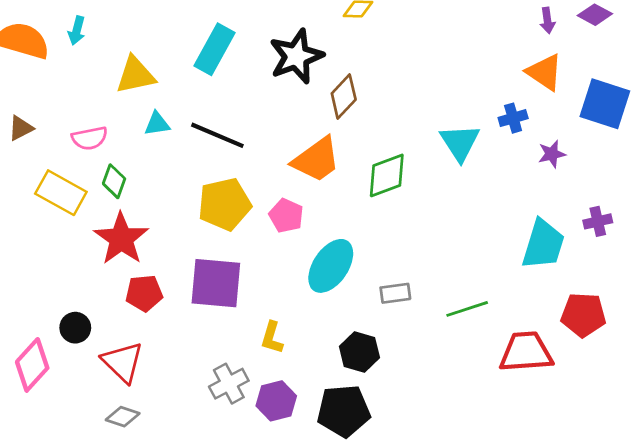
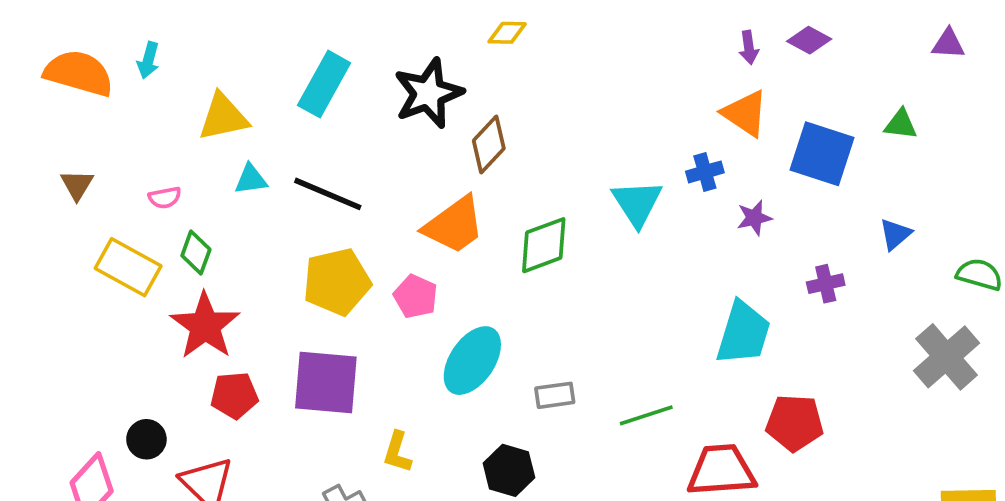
brown triangle: (21, 128) -> (77, 185), turned -32
pink semicircle: (90, 138) -> (165, 198), size x0.7
purple cross: (598, 221) -> (826, 284), moved

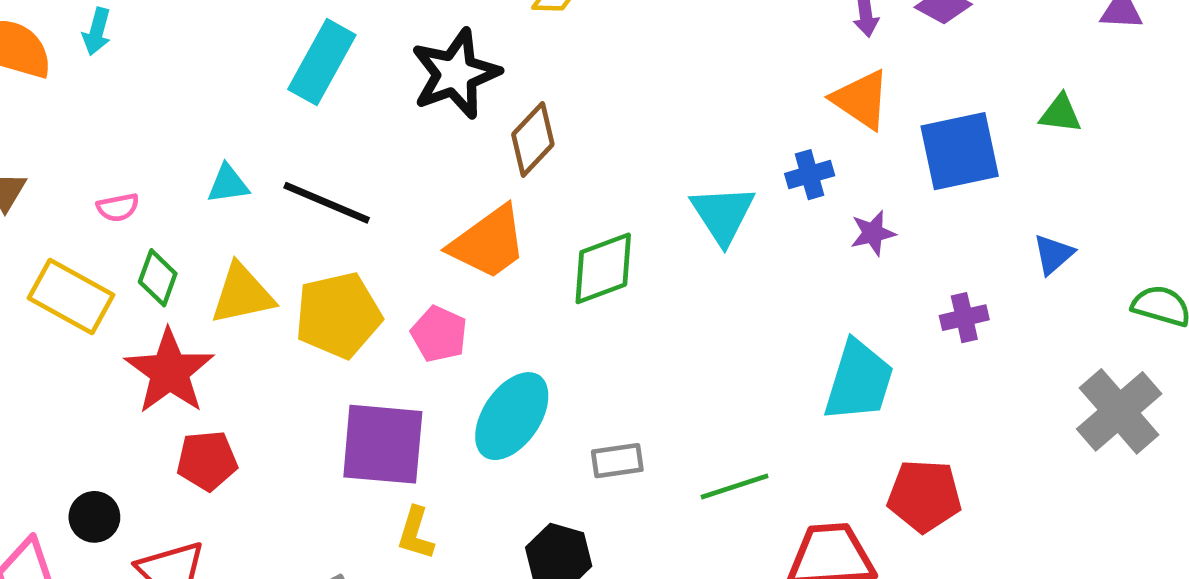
yellow triangle: (223, 117) -> (242, 294), moved
blue square: (822, 154) -> (960, 151), turned -30
purple square: (326, 383) -> (383, 444), moved

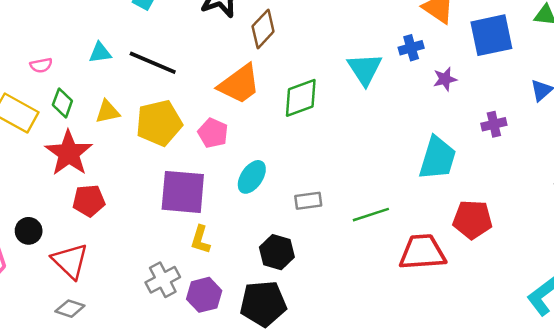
yellow triangle: (242, 294) -> (108, 112), size x0.7
cyan ellipse: (512, 416) -> (252, 177), size x0.7

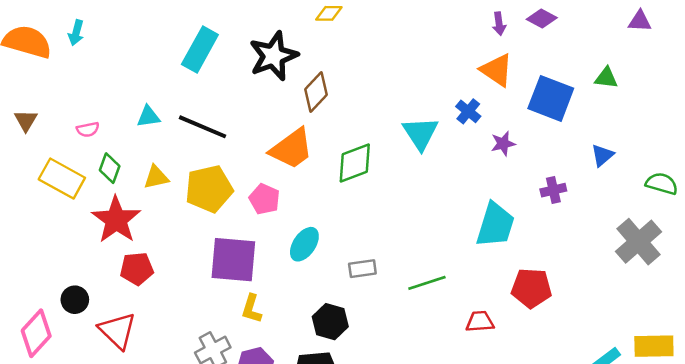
blue square: (491, 35) -> (551, 98), turned 33
blue cross: (411, 48) -> (468, 111), turned -35
red trapezoid: (422, 252) -> (480, 322), size x0.6

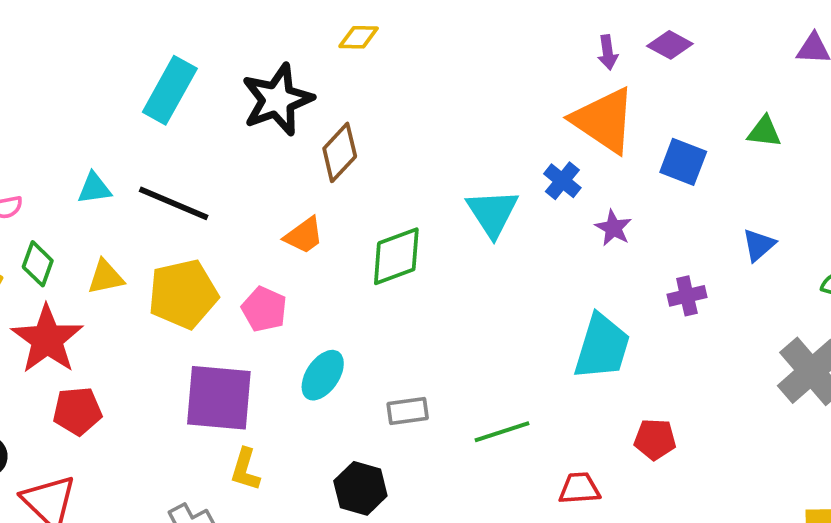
orange triangle: (497, 70) -> (604, 120), size x1.4
blue square: (551, 98) -> (683, 162), size x0.7
purple star: (503, 144) -> (613, 228), turned -30
orange trapezoid: (292, 149) -> (304, 235), size x0.6
red pentagon: (531, 288) -> (655, 439), size x0.7

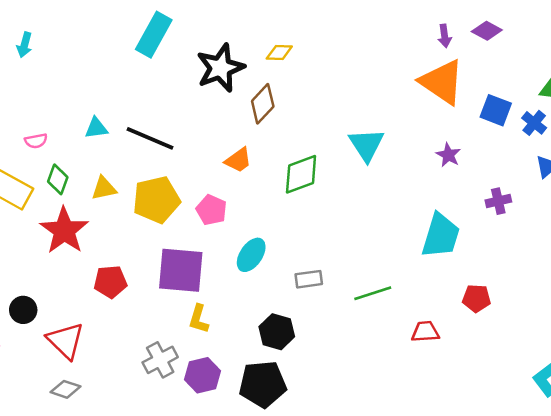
yellow diamond: (359, 37) -> (279, 53), moved
cyan rectangle: (170, 90) -> (154, 35), moved
blue cross: (562, 181) -> (534, 123), moved
red pentagon: (77, 411) -> (110, 282), moved

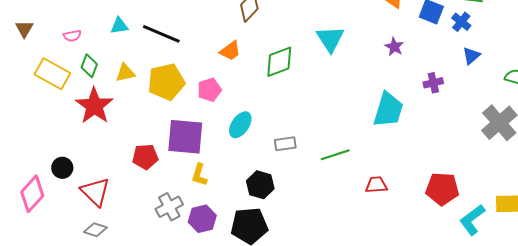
pink pentagon: (211, 210) -> (209, 90), turned 30
red pentagon: (110, 282) -> (145, 157), moved
red pentagon: (477, 298) -> (442, 189), moved, size x1.5

